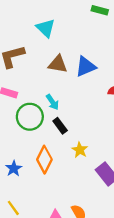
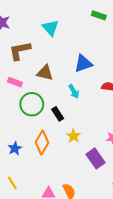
brown triangle: (58, 64) -> (45, 73), moved
cyan arrow: (52, 102) -> (74, 91), moved

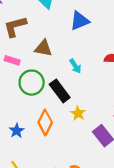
blue triangle: (83, 64) -> (80, 21), moved
black rectangle: (58, 114) -> (60, 91), size x1.5

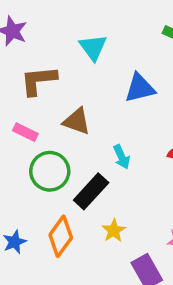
black rectangle: (60, 91) -> (91, 191), turned 70

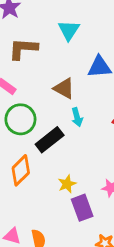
brown triangle: (77, 121) -> (64, 88), moved
yellow star: (114, 231) -> (67, 184), moved

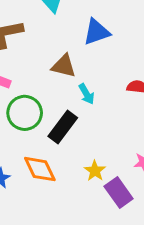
orange diamond: (21, 170) -> (40, 169), turned -56

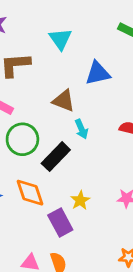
purple rectangle: (119, 193) -> (60, 223), moved

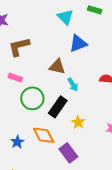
cyan triangle: (60, 39) -> (65, 17), moved
yellow star: (80, 200) -> (78, 122), moved

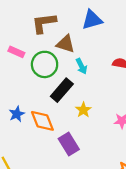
brown L-shape: (19, 47) -> (44, 23), moved
green circle: (32, 98) -> (45, 64), moved
blue star: (17, 142) -> (17, 114), moved

